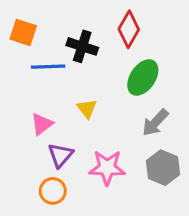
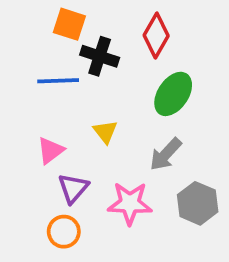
orange square: (23, 32) -> (69, 24), moved
gray arrow: (155, 123) -> (166, 154), moved

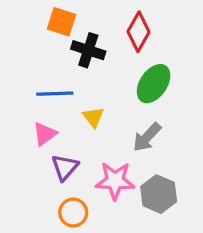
blue line: (58, 81) -> (55, 94), moved
gray hexagon: (198, 203) -> (159, 194), moved
orange circle: (64, 232) -> (73, 212), moved

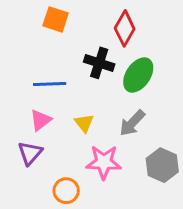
black cross: (88, 50) -> (99, 63), moved
yellow triangle: (93, 117) -> (84, 123), moved
purple triangle: (65, 167) -> (30, 153), moved
gray hexagon: (159, 194) -> (162, 165), moved

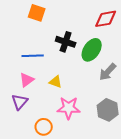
red diamond: (125, 28) -> (106, 19), moved, turned 50
yellow triangle: (84, 123) -> (56, 82), turned -32
gray arrow: (132, 123) -> (108, 72), moved

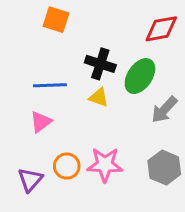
yellow triangle: (56, 82) -> (99, 97), moved
purple triangle: (20, 102) -> (30, 180), moved
orange circle: (44, 127) -> (67, 166), moved

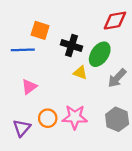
orange square: (56, 20) -> (40, 30), moved
blue line: (50, 85) -> (23, 50), moved
yellow triangle: (99, 97) -> (80, 73), moved

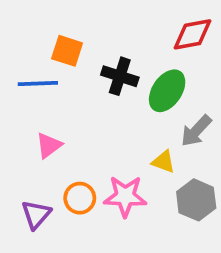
yellow triangle: (80, 73) -> (163, 162), moved

